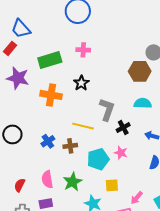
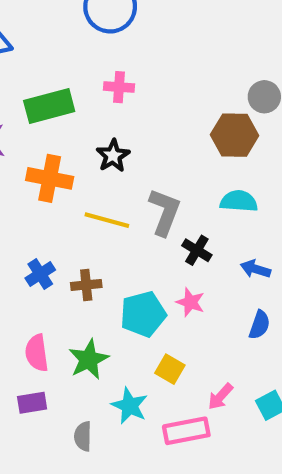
yellow line: (83, 126) -> (107, 220), moved
black cross: (123, 128) -> (197, 250), turned -32
yellow square: (112, 185) -> (170, 369), turned 32

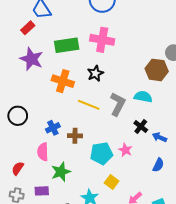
pink cross: (119, 87) -> (102, 40), size x1.6
cyan semicircle: (239, 201) -> (143, 97), moved
black cross: (197, 250) -> (141, 126), moved
pink semicircle: (37, 353) -> (43, 152), moved
green star: (89, 359) -> (61, 172), moved

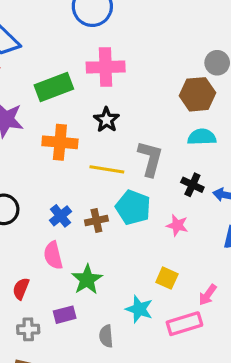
cyan semicircle: (143, 97) -> (202, 137), moved
cyan pentagon: (101, 153) -> (133, 207), moved, turned -30

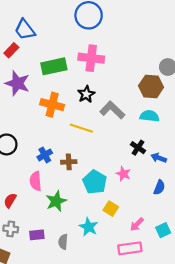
gray L-shape: (150, 159) -> (112, 110), moved, turned -70
cyan pentagon: (133, 207) -> (95, 182), moved
purple rectangle: (65, 315) -> (37, 235), moved
pink rectangle: (184, 324) -> (130, 248), moved

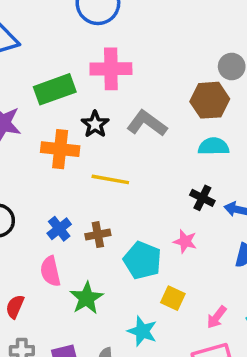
black star: (86, 94) -> (95, 124), moved
gray L-shape: (112, 110) -> (147, 123), moved

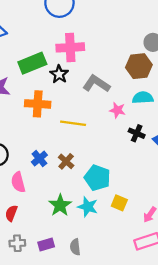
black star: (95, 124) -> (59, 74), moved
brown cross: (98, 235) -> (66, 161), turned -35
pink star: (185, 241) -> (117, 110), moved
pink semicircle: (50, 271) -> (18, 182), moved
cyan star: (142, 331) -> (88, 207), moved

